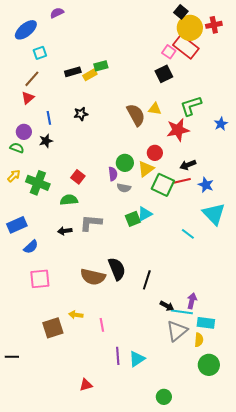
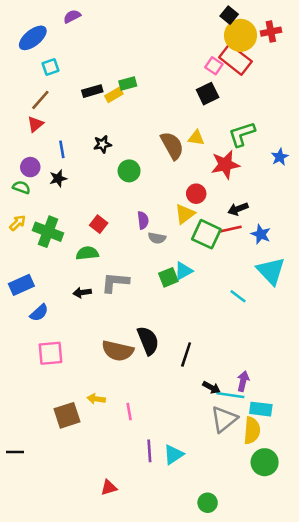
green circle: (125, 163) -> (129, 171), moved
yellow semicircle: (199, 340) -> (252, 431), size x1.5

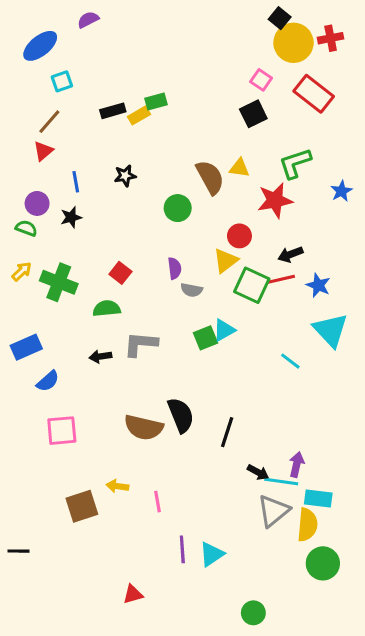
red rectangle: (235, 59) -> (314, 94), moved
green circle: (129, 171) -> (178, 208), moved

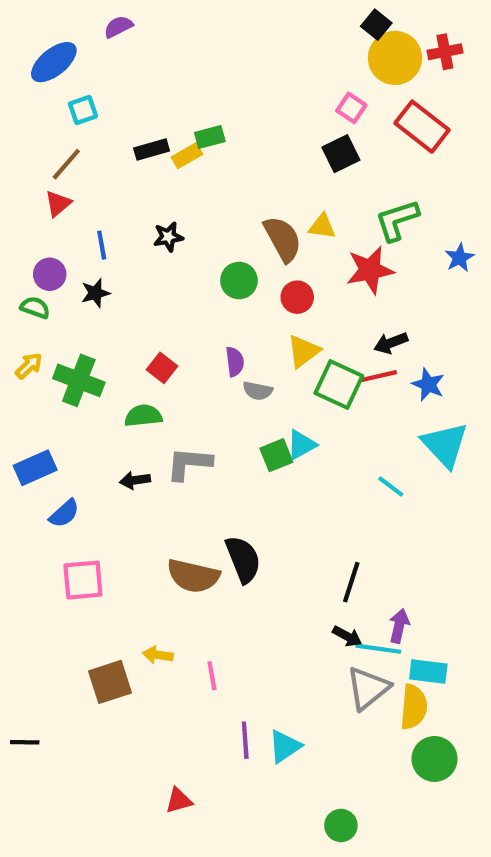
red circle: (239, 236) -> (297, 297), moved
black line: (227, 432) -> (351, 582), moved

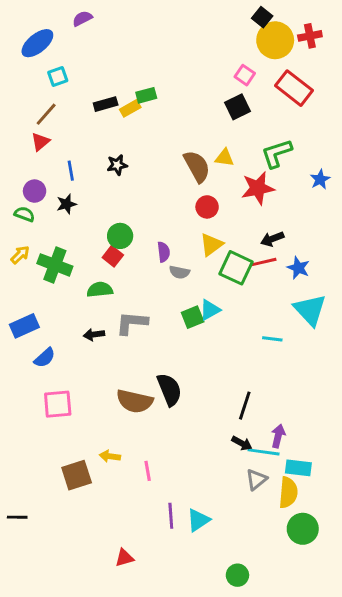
green circle: (239, 281) -> (120, 236), moved
cyan line: (391, 486) -> (272, 339), turned -30
gray triangle: (368, 688) -> (256, 479), size x0.7

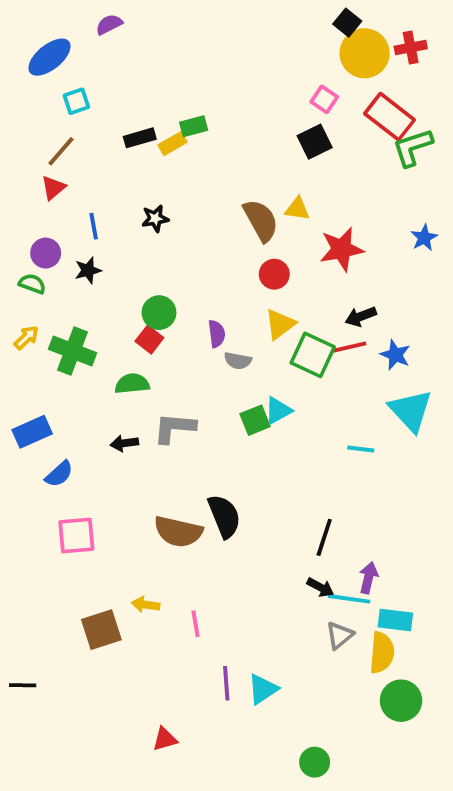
green L-shape: (277, 153) -> (413, 147), moved

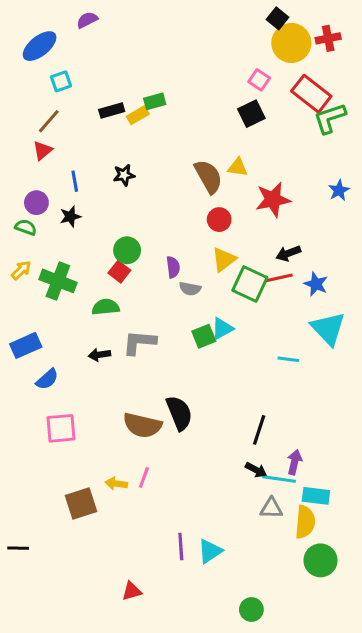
pink line: (195, 624) -> (144, 477), moved, turned 30
gray triangle: (340, 635) -> (271, 508), turned 40

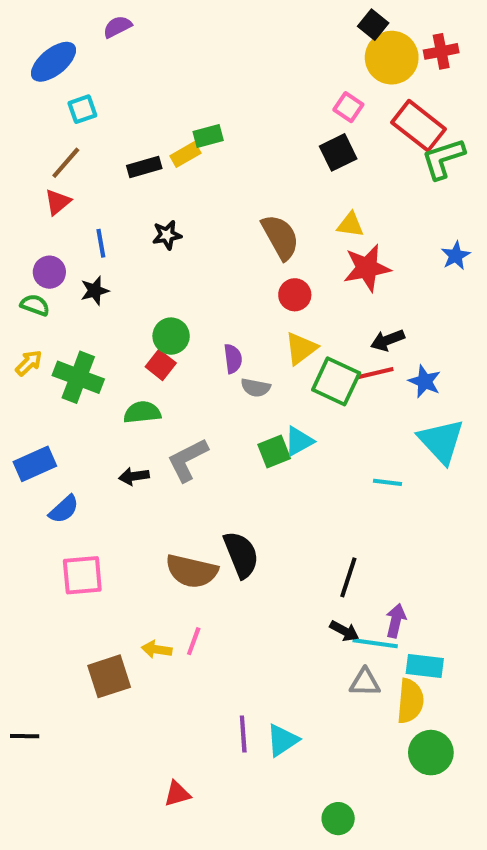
black rectangle: (112, 111) -> (144, 167), moved
yellow triangle: (238, 167) -> (350, 225), moved
gray L-shape: (139, 342) -> (188, 460), turned -32

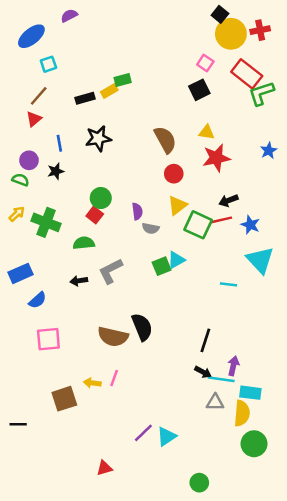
black star: (167, 235) -> (98, 138), size x1.5
purple line: (243, 734) -> (143, 433), turned 50
black line: (25, 736) -> (18, 424), moved

